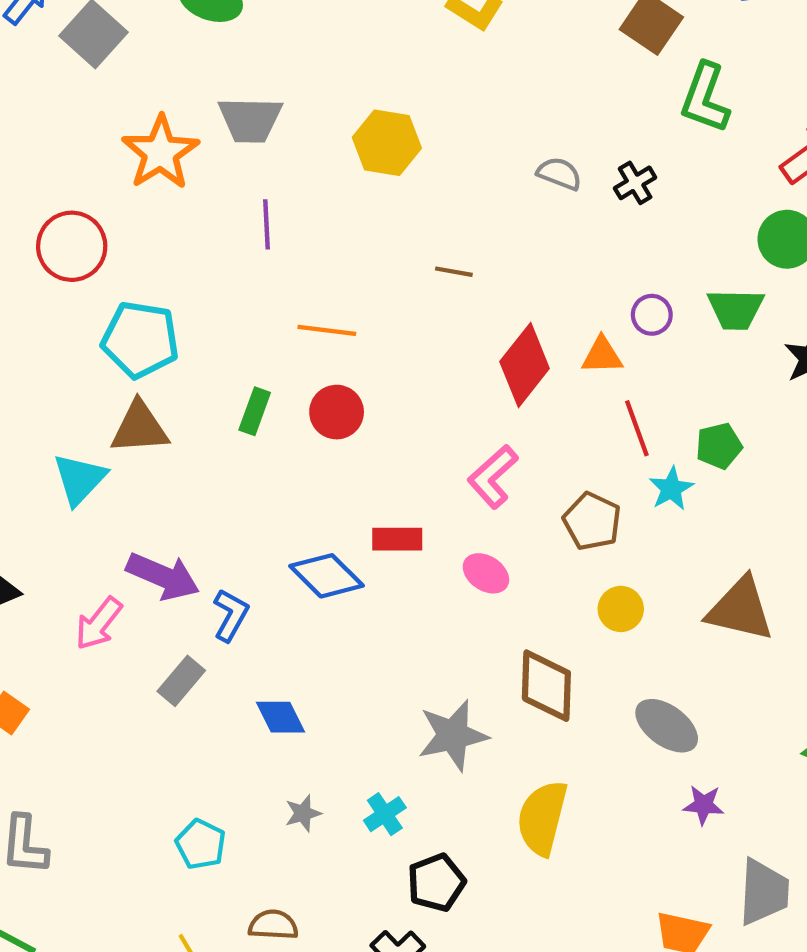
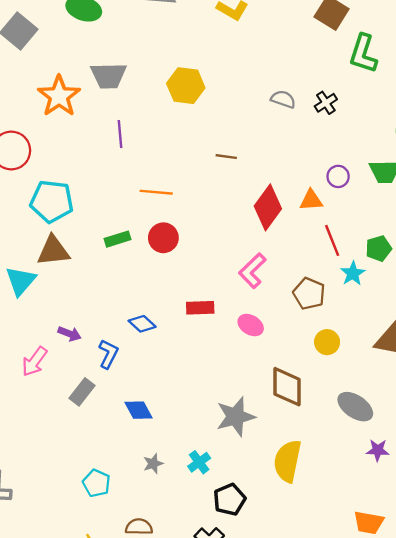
green rectangle: (255, 411) -> (117, 239), turned 55
purple arrow: (163, 576) -> (70, 334), size x0.6
blue diamond: (327, 576) -> (142, 324), moved, size x0.7

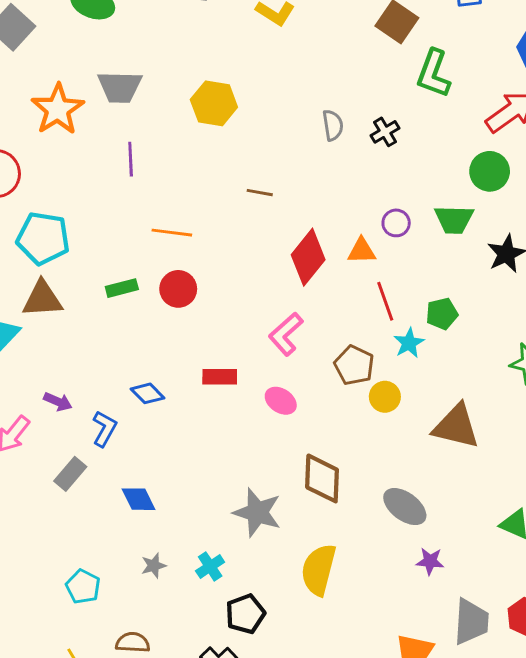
gray semicircle: (283, 99) -> (333, 125), turned 60
yellow circle: (327, 342) -> (385, 397), moved
gray star: (236, 417) -> (257, 512), turned 30

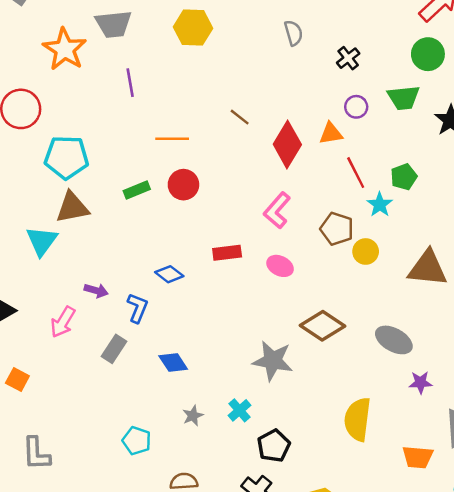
black cross: (385, 132) -> (348, 58), moved
brown line: (260, 193) -> (240, 117), moved, turned 35
brown diamond: (322, 478) -> (322, 326), turned -51
yellow semicircle: (319, 570) -> (358, 419), moved

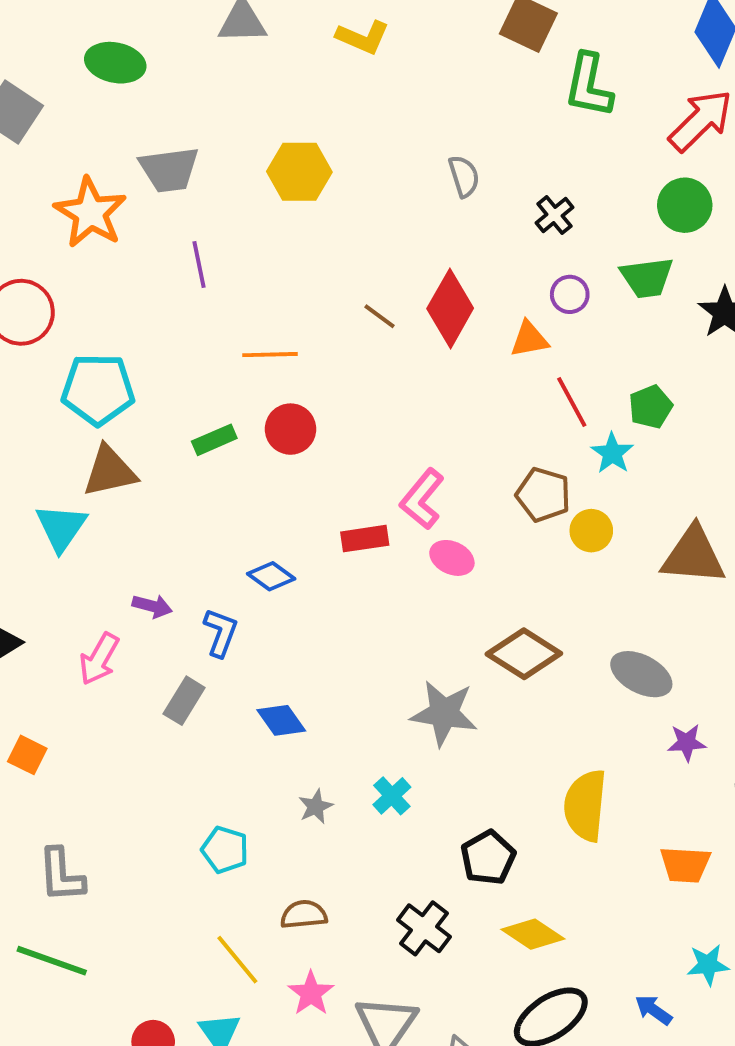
red diamond: (287, 144) -> (450, 308), moved
pink L-shape: (277, 210) -> (422, 499), moved
black pentagon: (274, 446) -> (488, 858), moved

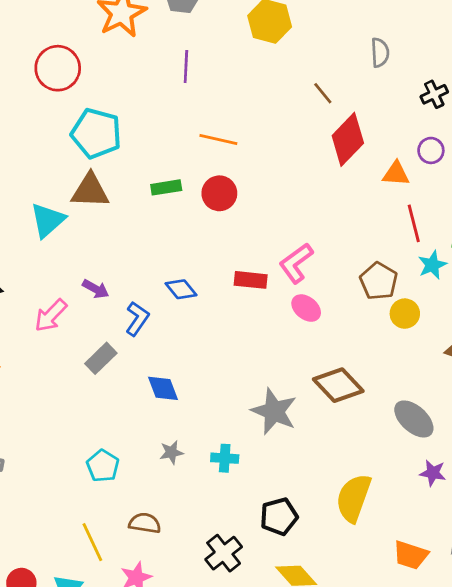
brown line: (380, 316) -> (323, 93), moved
cyan cross: (392, 796) -> (225, 458), turned 32

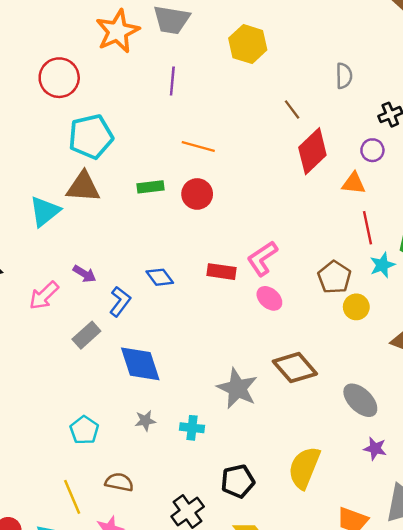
cyan pentagon: (96, 133) -> (91, 137), turned -30
purple circle: (431, 150) -> (372, 150), moved
blue diamond: (163, 388) -> (140, 364), size x1.5

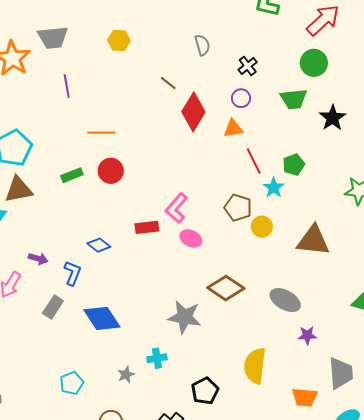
yellow hexagon: (248, 44) -> (119, 40), size x0.7
gray star: (145, 421) -> (126, 375), moved
cyan pentagon: (84, 430) -> (72, 383), turned 30

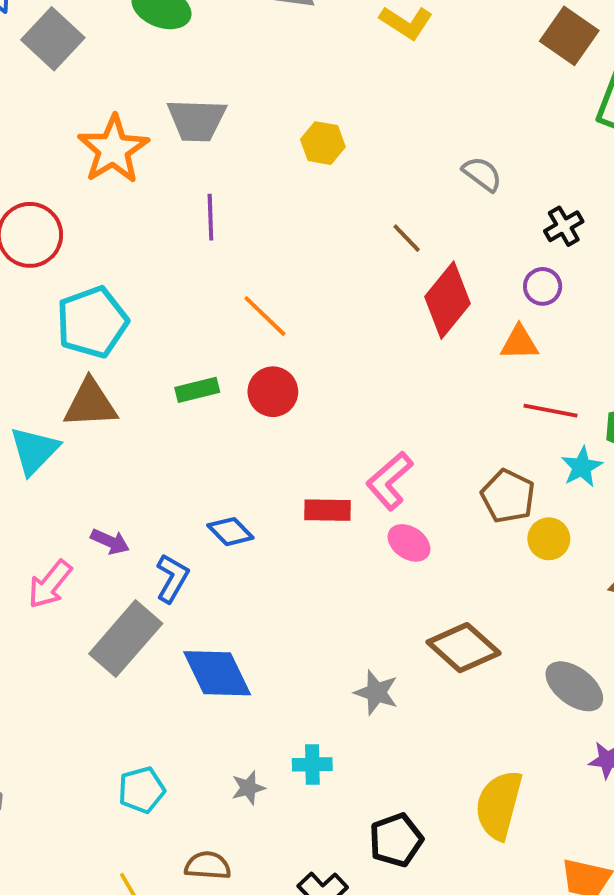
gray semicircle: (202, 45) -> (482, 174), turned -45
orange line: (101, 133) -> (265, 316), turned 36
red line: (254, 161) -> (551, 411), turned -60
gray rectangle: (53, 307) -> (126, 639), size x1.6
gray star: (185, 317) -> (376, 692), size x0.7

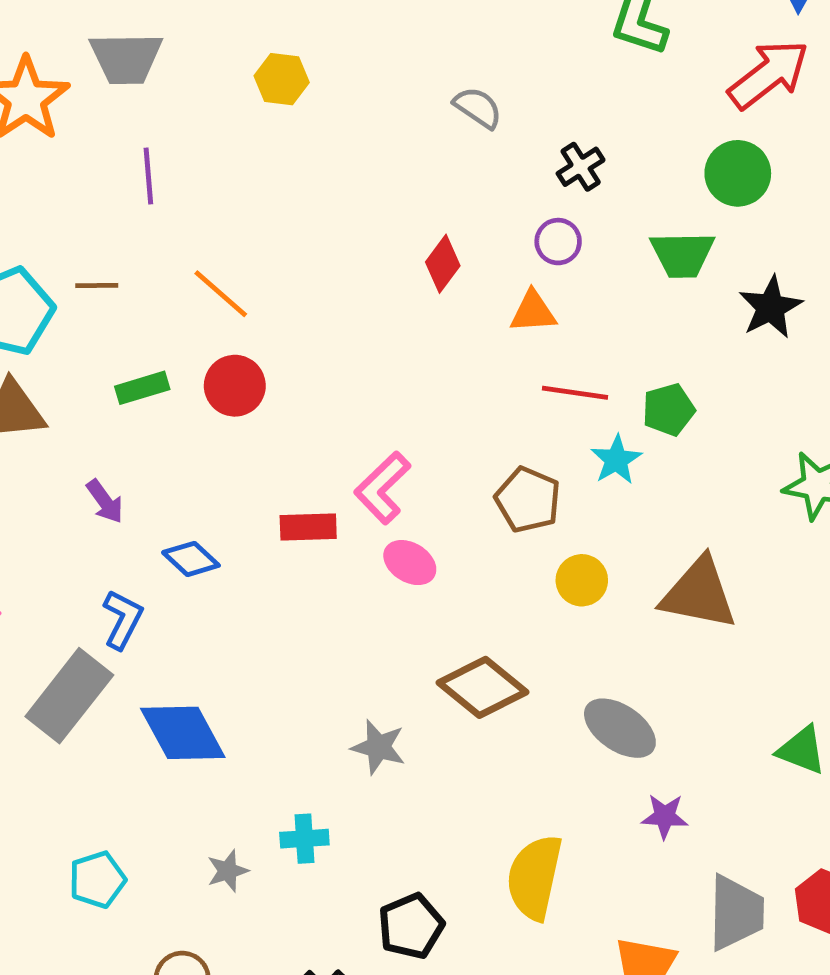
brown line: (407, 238) -> (97, 285), moved, turned -44
red diamond: (447, 300) -> (443, 264), size x0.6
yellow circle: (549, 539) -> (582, 580), moved
purple arrow: (110, 542) -> (105, 501), moved, turned 33

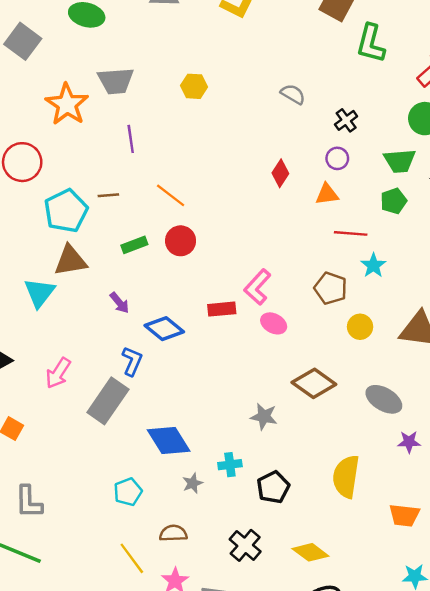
green pentagon: (669, 410) -> (394, 201), moved
blue diamond: (191, 559) -> (164, 329), size x1.4
blue diamond: (183, 733) -> (169, 441), moved
black pentagon: (411, 926) -> (273, 487), moved

